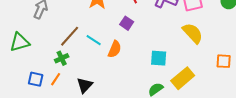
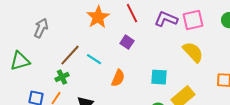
orange semicircle: (115, 49) -> (118, 78), moved

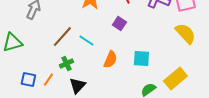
green cross: (62, 77) -> (66, 64), moved
cyan square: (159, 77) -> (141, 59), moved

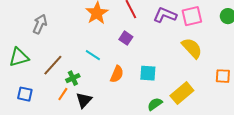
brown line: (62, 37) -> (53, 65), moved
blue square: (28, 80) -> (25, 94), moved
orange line: (48, 80) -> (63, 94), moved

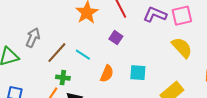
gray arrow: (40, 24) -> (33, 38), moved
brown line: (53, 65) -> (57, 53), moved
green cross: (73, 78) -> (63, 78), turned 32

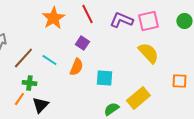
orange semicircle: (107, 74) -> (76, 67), moved

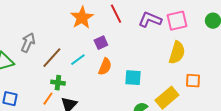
purple square: (82, 43) -> (101, 43), moved, turned 32
yellow semicircle: (148, 53) -> (177, 53), turned 60
cyan line: (49, 60) -> (78, 60), turned -70
orange square: (179, 81) -> (193, 81), moved

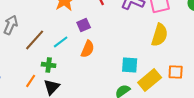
cyan square: (133, 78) -> (130, 65), moved
orange square: (193, 81) -> (176, 72), moved
green cross: (58, 83) -> (49, 65), moved

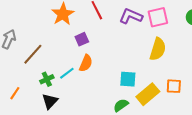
cyan line: (61, 42) -> (67, 73), moved
green cross: (49, 65) -> (47, 79), turned -32
orange line: (31, 81) -> (15, 93), moved

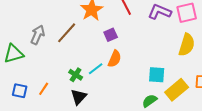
brown line: (33, 54) -> (67, 33), moved
green cross: (47, 79) -> (76, 75), turned -32

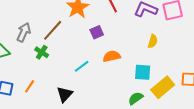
yellow semicircle: (187, 45) -> (153, 41), moved, size x0.6
orange semicircle: (115, 59) -> (112, 56), moved, turned -126
green cross: (76, 75) -> (42, 52), moved

